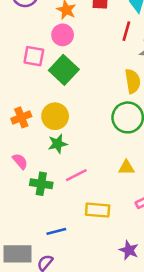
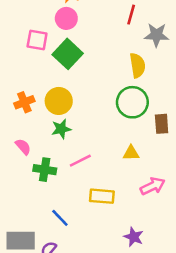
blue line: (56, 231) -> (60, 218), turned 60

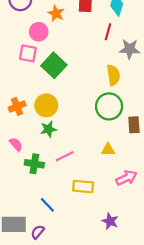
pink circle: (66, 18) -> (39, 32), moved

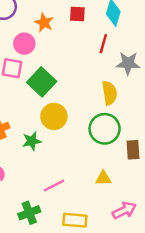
yellow circle: (46, 105) -> (54, 116), moved
green star: (48, 129) -> (32, 141), moved
green cross: (34, 164) -> (29, 213), moved, turned -30

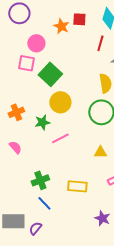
orange star: (44, 23) -> (61, 26), moved
pink line: (54, 186) -> (60, 138), moved

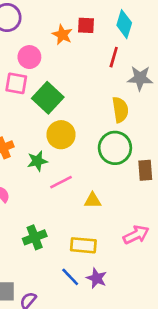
yellow triangle: (100, 152) -> (93, 201), moved
blue line: (44, 203) -> (70, 277), moved
purple star: (102, 218) -> (97, 278), moved

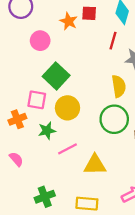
pink square: (16, 83) -> (37, 100), moved
yellow triangle: (93, 201) -> (95, 165), size x1.5

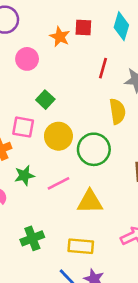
red line: (113, 41) -> (103, 68), moved
green square: (56, 76) -> (45, 100), size x0.6
green circle: (114, 119) -> (94, 149), moved
green star: (47, 131) -> (24, 175), moved

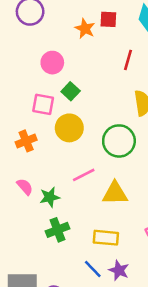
pink circle: (27, 59) -> (52, 63), moved
pink square: (23, 127) -> (43, 104), moved
yellow circle: (58, 136) -> (69, 128), moved
green star: (24, 175) -> (50, 197), moved

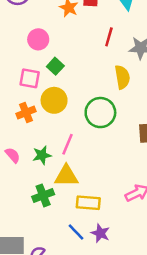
orange cross: (26, 141) -> (26, 113), moved
pink line: (84, 175) -> (67, 144), turned -40
yellow triangle: (115, 193) -> (66, 176), moved
green star: (50, 197) -> (42, 155), moved

